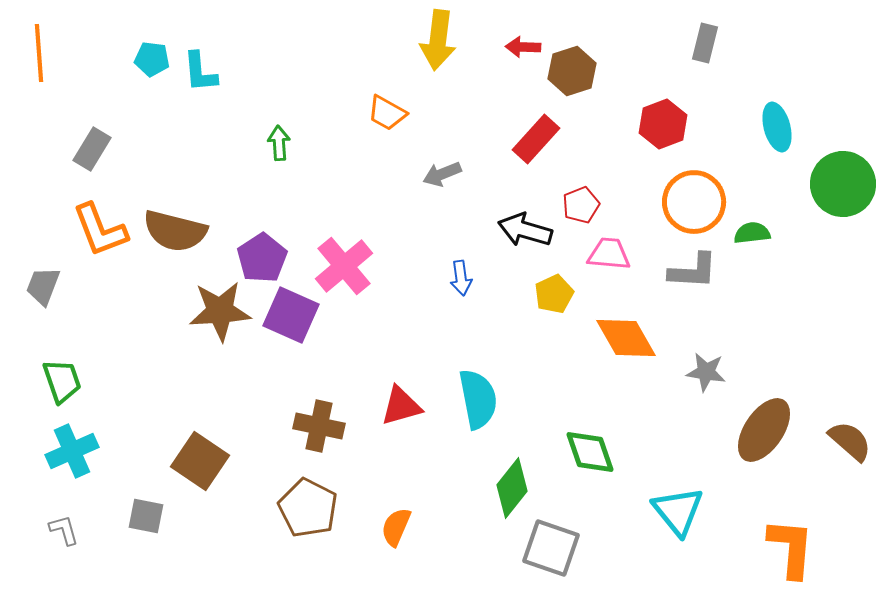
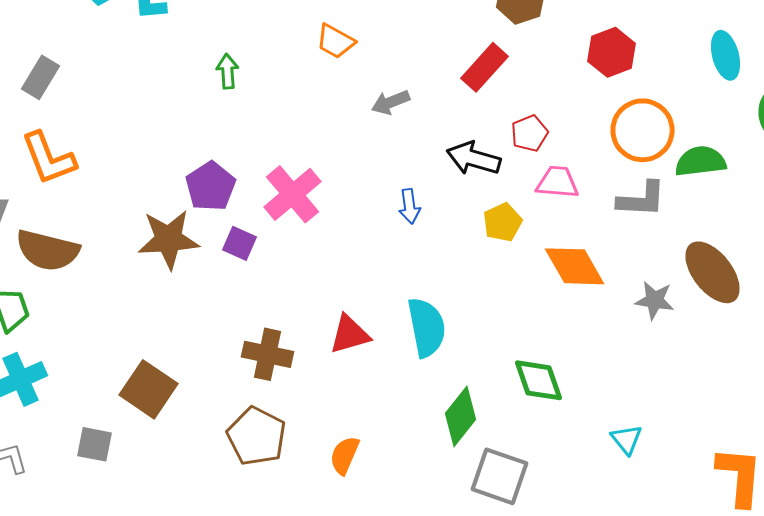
brown semicircle: (175, 231) -> (48, 250), moved
green semicircle: (752, 233) -> (700, 161), size x1.4
purple square: (291, 315) -> (240, 243), size x0.6
brown ellipse: (764, 430) -> (712, 272), moved, turned -72
cyan triangle: (678, 511) -> (626, 439), size x0.6

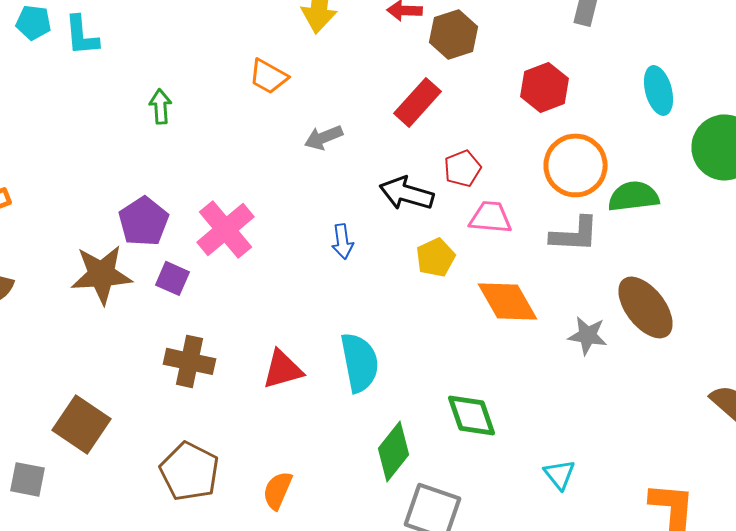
brown cross: (268, 354) -> (190, 361), moved

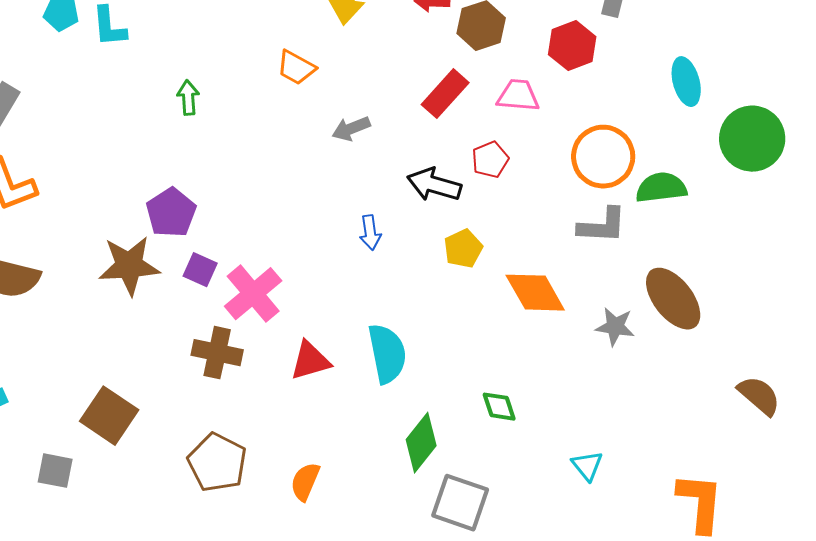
red hexagon: (544, 87) -> (572, 46), moved
pink trapezoid: (490, 217) -> (518, 96), moved
pink cross: (226, 229) -> (253, 294), moved
green diamond: (472, 415) -> (499, 407), size x0.7

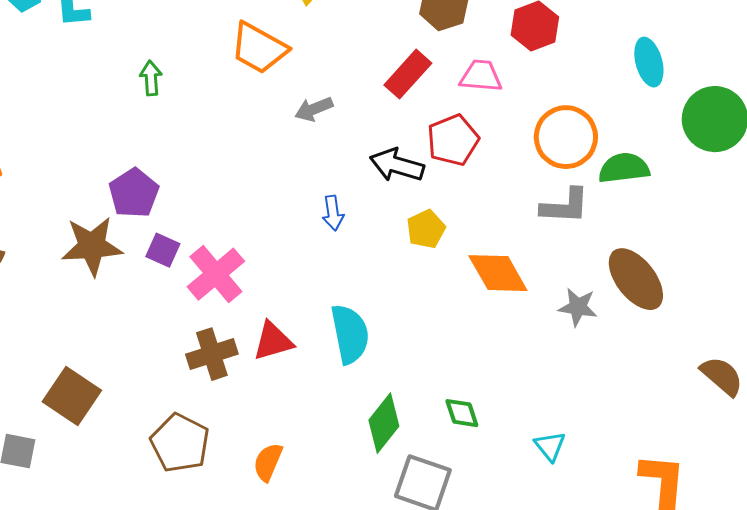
orange trapezoid: (296, 68) -> (259, 48), size x1.5
red pentagon: (490, 160) -> (453, 140), size x1.4
brown cross: (217, 353) -> (212, 354), moved, turned -30
green diamond: (499, 407) -> (462, 413), moved

